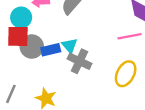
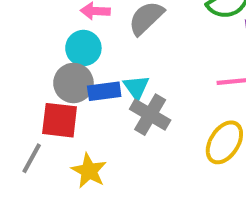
cyan circle: (21, 17) -> (83, 48), moved
red square: (18, 36) -> (60, 120), moved

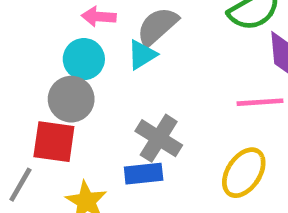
cyan triangle: (136, 87) -> (142, 55), moved, turned 32
blue rectangle: (104, 91) -> (144, 174), moved

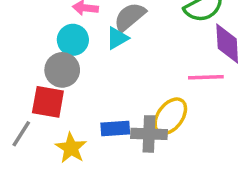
gray cross: (159, 138) -> (149, 134), moved, turned -32
yellow ellipse: (244, 173) -> (170, 116), moved

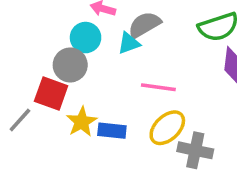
pink line: (206, 77) -> (158, 87), moved
gray cross: (149, 134) -> (195, 150), moved
yellow star: (71, 148) -> (82, 122), moved

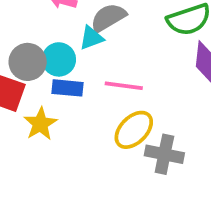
cyan circle: (86, 38) -> (59, 59), moved
blue rectangle: (112, 131) -> (68, 88), moved

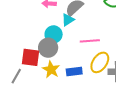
gray circle: (28, 62) -> (48, 48), moved
blue rectangle: (68, 88) -> (74, 72), moved

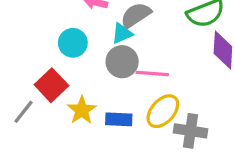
cyan circle: (54, 34) -> (73, 43), moved
gray circle: (48, 48) -> (122, 62), moved
red square: (31, 57) -> (51, 85), turned 30

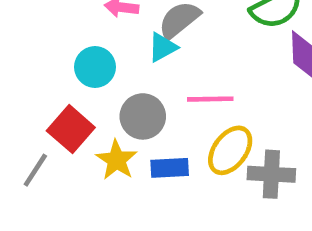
gray circle: (122, 62) -> (143, 116), moved

